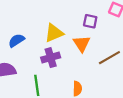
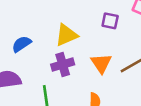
orange triangle: (82, 44) -> (101, 63), moved

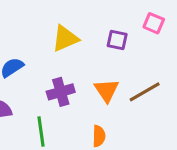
yellow triangle: (66, 35) -> (65, 38), moved

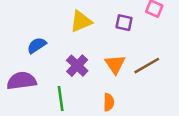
purple cross: (61, 92) -> (77, 66), turned -30

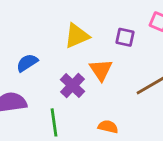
orange triangle: (115, 64) -> (101, 70), moved
orange semicircle: (109, 102) -> (108, 127), turned -78

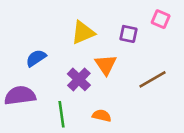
orange semicircle: (108, 127) -> (102, 116), moved

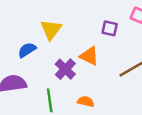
yellow triangle: (83, 33) -> (51, 30), moved, turned -30
orange triangle: (106, 65) -> (89, 56), turned -30

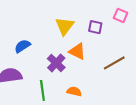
yellow triangle: (51, 30) -> (65, 26), moved

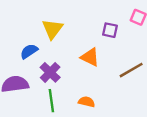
yellow triangle: (65, 26) -> (52, 29), moved
purple cross: (56, 63) -> (50, 72), moved

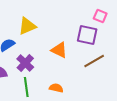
yellow triangle: (52, 29) -> (27, 26), turned 30
purple square: (110, 30) -> (87, 35), moved, size x1.5

